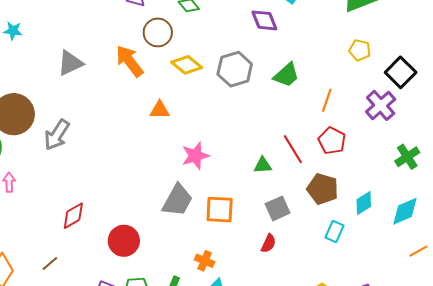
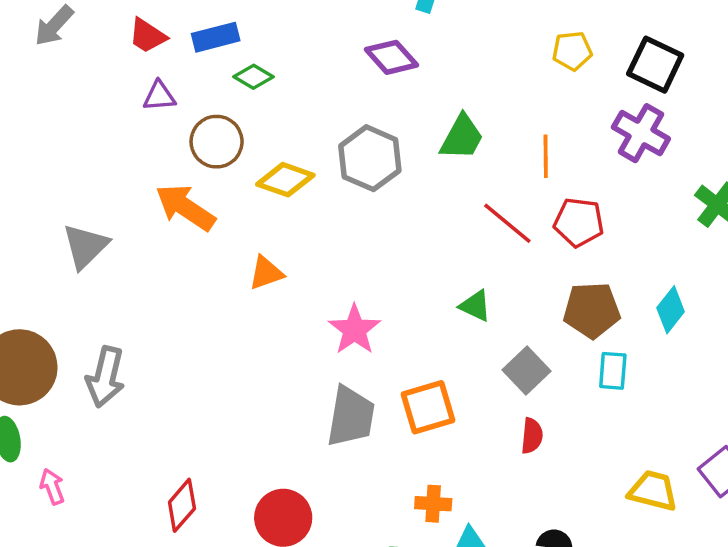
red line: (293, 149) -> (507, 223), moved
green triangle: (263, 165) -> (475, 306), turned 48
cyan rectangle: (334, 231) -> (613, 371), moved

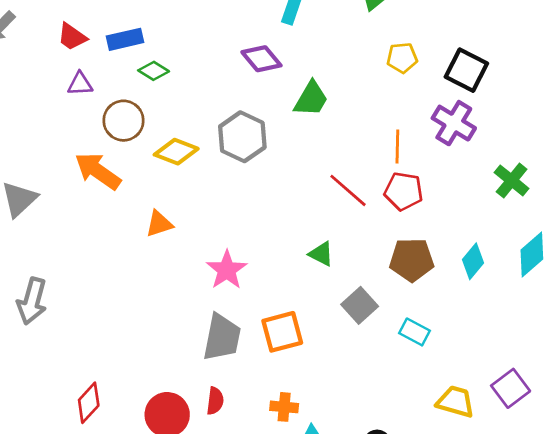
green trapezoid: (462, 137) -> (311, 99), moved
orange line: (546, 156) -> (397, 147), moved
cyan rectangle: (613, 371) -> (415, 332), moved, turned -68
red semicircle: (532, 436) -> (215, 401), moved

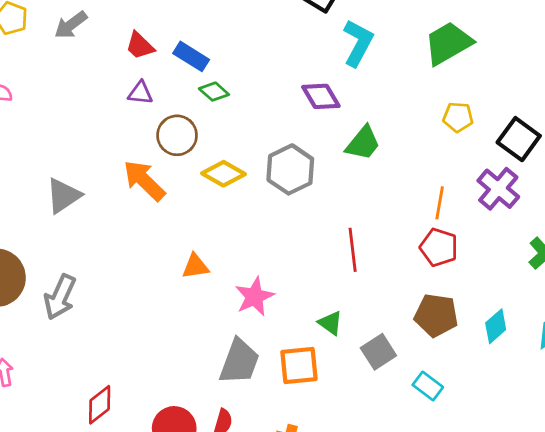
blue rectangle: (125, 39) -> (191, 56), turned 36
red line: (348, 190) -> (353, 250), moved, turned 33
orange triangle: (159, 224) -> (195, 266), moved
green triangle: (321, 254) -> (330, 323), moved

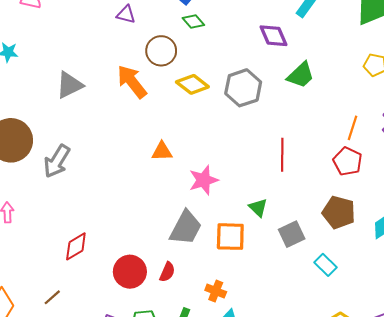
purple triangle: (140, 93) -> (126, 15), moved

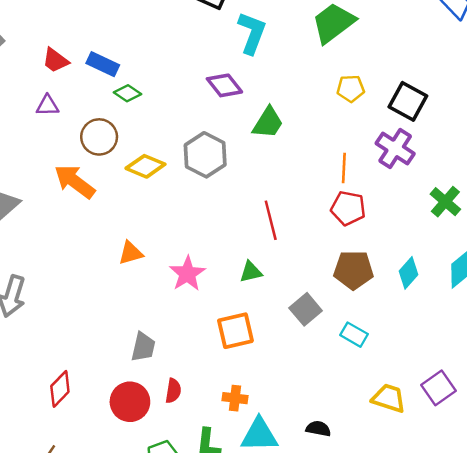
green triangle: (258, 208) -> (251, 272), moved, turned -42
gray trapezoid: (186, 228) -> (143, 347), moved, size x0.7

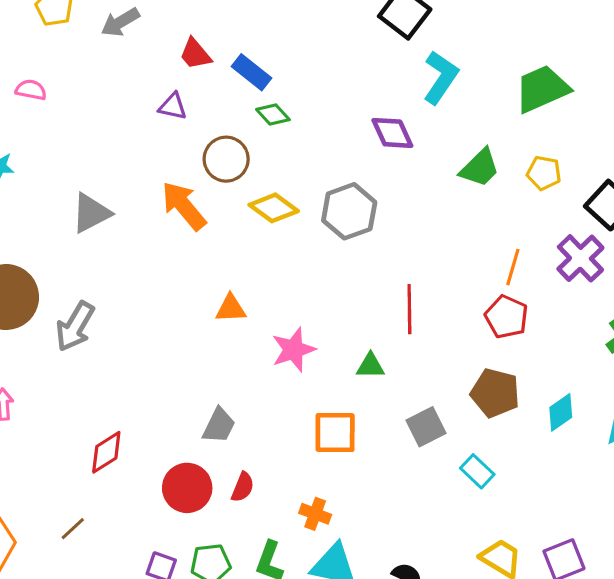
green trapezoid: (268, 123) -> (480, 168), moved

